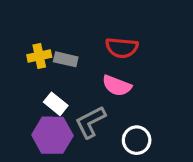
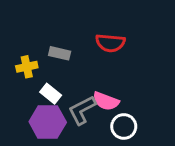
yellow cross: (39, 56) -> (27, 67), moved
pink semicircle: (117, 86) -> (106, 101), moved

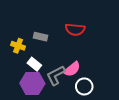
yellow cross: (27, 67) -> (18, 46), turned 32
pink semicircle: (106, 101) -> (72, 69), turned -60

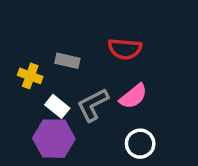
pink semicircle: (72, 69) -> (133, 96), moved
gray L-shape: (56, 75) -> (93, 105), moved

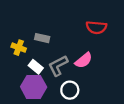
red semicircle: (125, 49) -> (96, 27), moved
white circle: (140, 144) -> (70, 90), moved

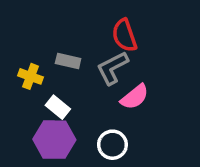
red semicircle: (96, 27) -> (124, 35), moved, turned 66
gray L-shape: (58, 66) -> (112, 68), moved

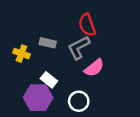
white rectangle: (58, 107) -> (49, 80), moved

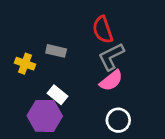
gray L-shape: (79, 48) -> (111, 57), moved
white circle: (79, 101) -> (118, 120), moved

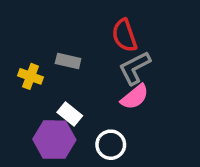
white circle: (118, 120) -> (111, 145), moved

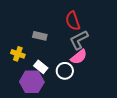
yellow cross: (30, 76) -> (18, 54), moved
white circle: (111, 145) -> (65, 71), moved

